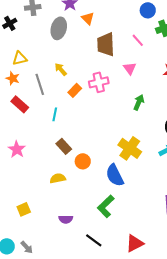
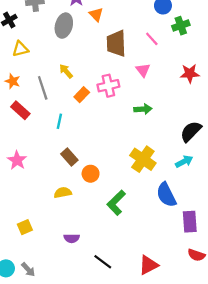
yellow triangle: (20, 58) -> (20, 49), moved
green arrow: (139, 102) -> (143, 109), moved, turned 63
blue semicircle: (115, 175) -> (166, 195), moved
green L-shape: (106, 206) -> (116, 203), moved

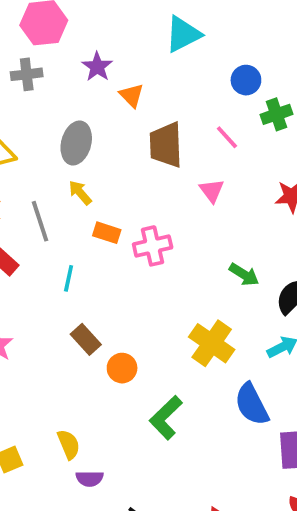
gray ellipse: (64, 26) -> (76, 143), moved
pink cross: (108, 86) -> (153, 246), moved
orange rectangle: (82, 95) -> (107, 233), turned 64
green arrow: (143, 109) -> (244, 275), moved, turned 36
yellow semicircle: (63, 193) -> (69, 444), moved, turned 78

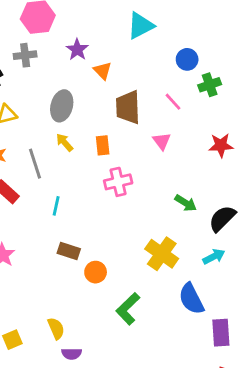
orange rectangle: (107, 233) -> (103, 145), moved, turned 66
brown rectangle: (86, 339) -> (69, 251), turned -30

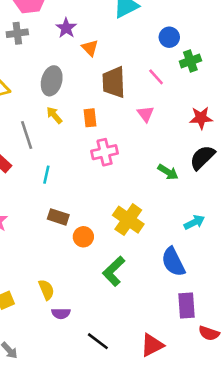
black semicircle: (222, 219) -> (202, 157), moved
yellow cross: (162, 254) -> (128, 220), moved
purple rectangle: (221, 333) -> (186, 306), moved

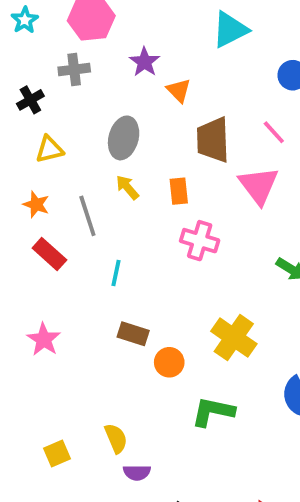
pink triangle: (145, 114) -> (259, 185), size x1.6
pink cross: (105, 152) -> (200, 241), turned 30
green L-shape: (114, 271) -> (213, 412), turned 56

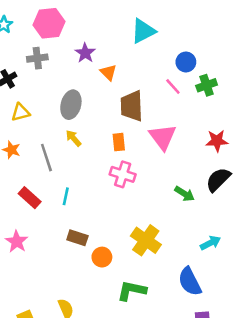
pink line: (274, 132) -> (173, 87), moved
orange rectangle: (179, 191) -> (119, 142), moved
red rectangle: (49, 254) -> (30, 198), moved

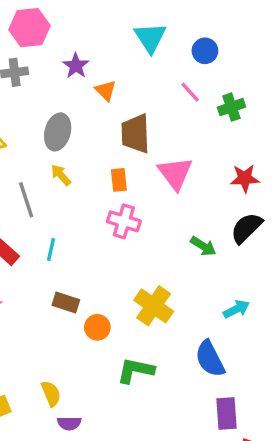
cyan triangle: (143, 31) -> (150, 38), turned -36
blue circle: (186, 62) -> (205, 51), moved
pink line: (173, 87) -> (190, 92), moved

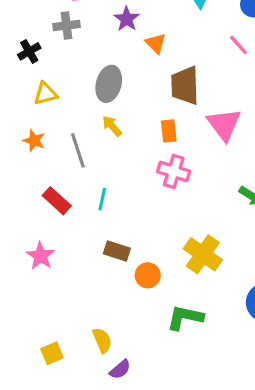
purple semicircle: (69, 423) -> (120, 369), turned -40

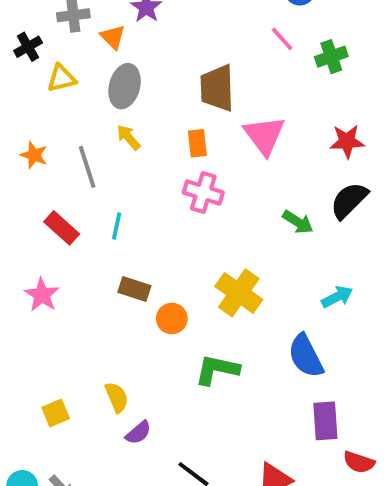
orange triangle: (156, 43) -> (113, 37), moved
yellow triangle: (45, 94) -> (62, 78), moved

